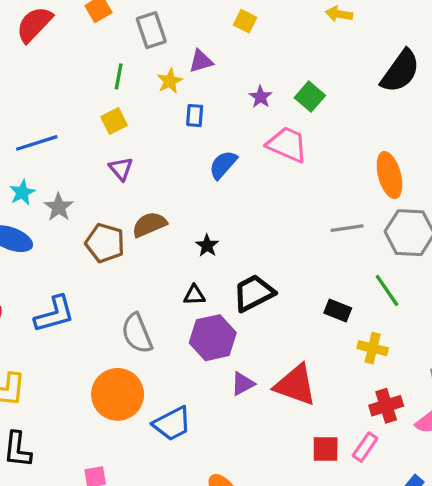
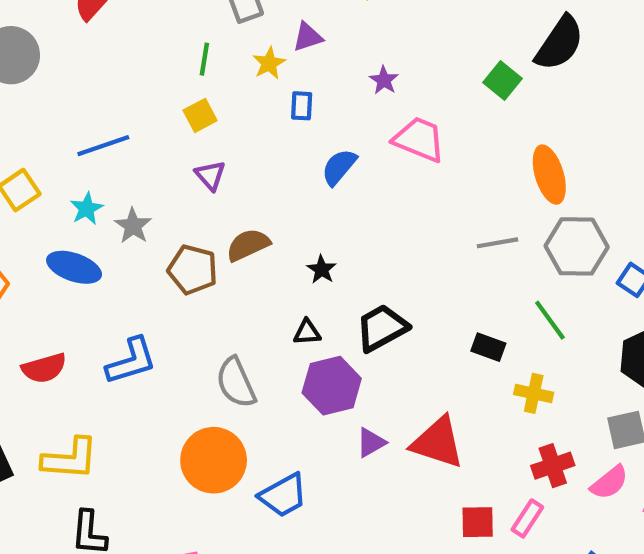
green square: (310, 97) -> (502, 80), moved

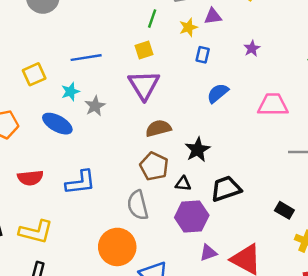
pink trapezoid: (419, 139) -> (273, 105), moved, turned -32
purple triangle: (210, 175) -> (144, 85), size x1.8
black star: (322, 269) -> (198, 150), size x1.5
brown pentagon: (193, 270) -> (154, 166), moved

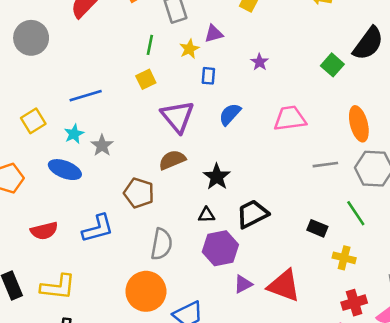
purple triangle: (144, 85) -> (178, 117), moved
brown pentagon: (154, 166) -> (139, 193), moved
gray semicircle: (138, 205) -> (162, 244), turned -148

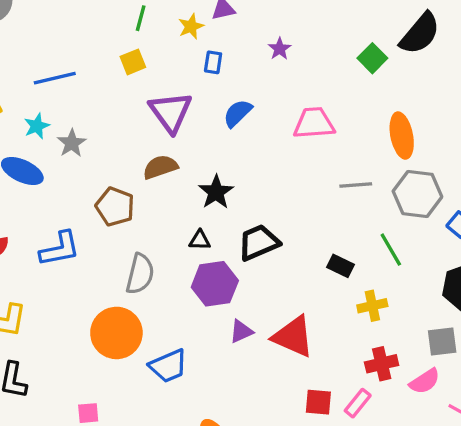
yellow cross: (344, 258) -> (372, 306), turned -30

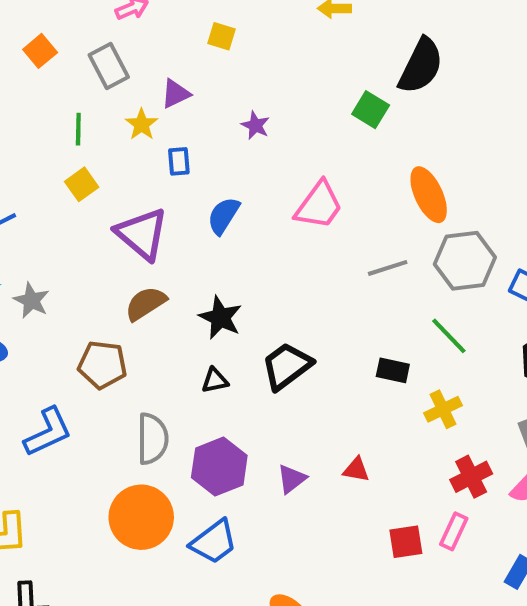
pink trapezoid: (314, 123) -> (319, 205), turned 144
purple hexagon: (215, 284) -> (219, 466), moved
red triangle: (293, 337) -> (356, 470), size x0.5

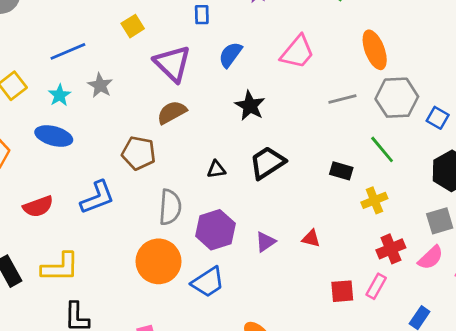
gray star: (31, 301) -> (100, 85), moved
black star: (220, 317) -> (250, 106), moved

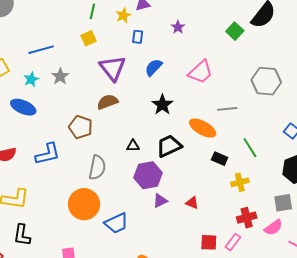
orange ellipse: (375, 50) -> (203, 128), moved, turned -48
gray hexagon: (397, 98) -> (266, 81), moved
purple hexagon: (215, 230) -> (148, 175), moved

